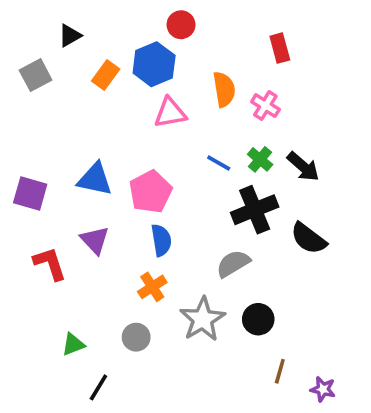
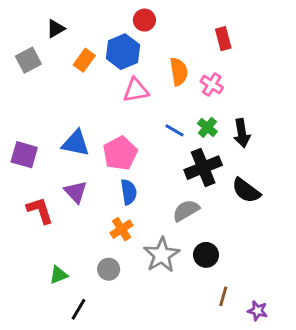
black arrow: (303, 167) -> (242, 133), turned 40

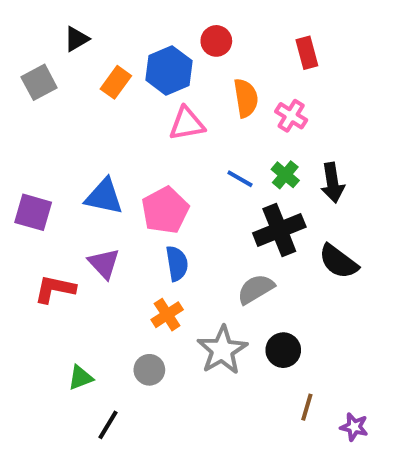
red circle: (144, 20) -> (216, 41), moved
red L-shape: (40, 210) -> (55, 289), turned -60

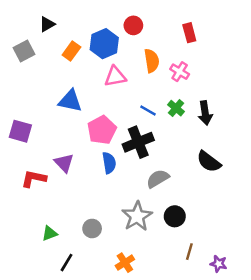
blue triangle: (104, 197) -> (70, 101), moved
black cross: (279, 230) -> (138, 142), moved
orange cross: (167, 315) -> (125, 263), moved

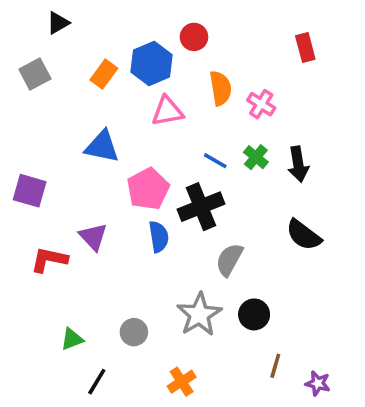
black triangle: (47, 24) -> (58, 23), moved
red rectangle: (189, 33) -> (305, 48), moved
gray semicircle: (158, 179) -> (229, 260), turned -30

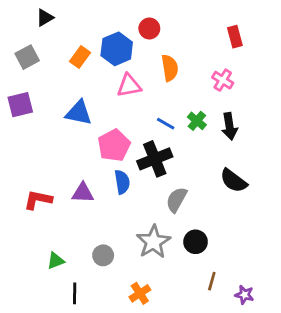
pink cross: (261, 104) -> (223, 80), moved
purple square: (30, 191) -> (20, 105), moved, turned -30
purple triangle: (93, 237) -> (83, 193), moved, turned -45
black line: (97, 382) -> (75, 293), turned -30

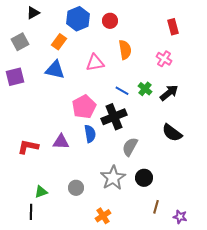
blue hexagon: (117, 49) -> (78, 19), moved
blue triangle: (79, 113) -> (55, 70), moved
black arrow: (229, 126) -> (169, 93), turned -120
black line: (75, 293) -> (31, 212), moved

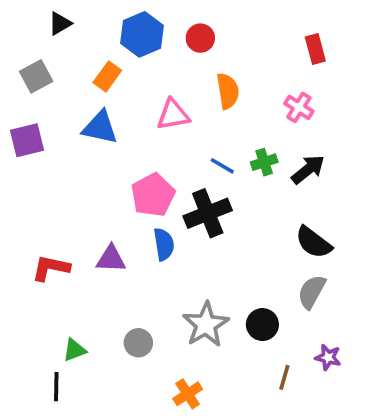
green cross: (145, 89) -> (264, 162), turned 32
gray semicircle: (130, 147) -> (312, 292), moved
purple star: (180, 217) -> (328, 357), moved

